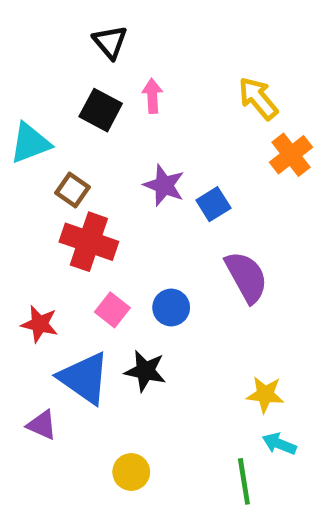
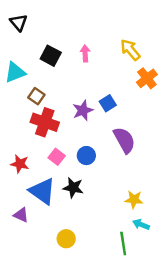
black triangle: (110, 42) -> (19, 22), moved
pink arrow: (152, 96) -> (85, 53), moved
purple star: (164, 185) -> (83, 110), moved, turned 30

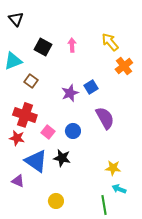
red cross: (45, 122) -> (25, 115), moved

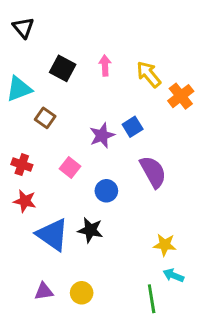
yellow arrow: (110, 42) -> (149, 74), moved
red cross: (25, 115) -> (22, 165), moved, size x0.6
pink square: (48, 132) -> (70, 168), moved
purple triangle: (18, 181) -> (44, 291), moved, turned -32

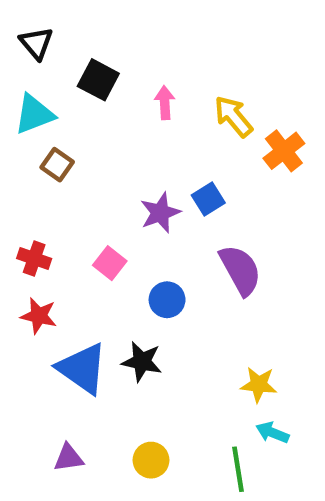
black square: (63, 68) -> (98, 80), moved
cyan triangle: (19, 89) -> (34, 114), moved
brown square: (45, 118) -> (57, 165), moved
yellow circle: (82, 293) -> (151, 460), moved

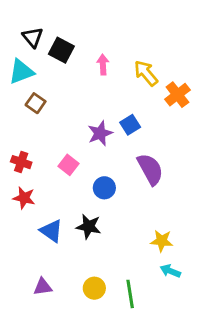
black triangle: (36, 43) -> (33, 37), moved
blue triangle: (82, 368) -> (51, 231), size x0.7
green line: (238, 469) -> (130, 294), moved

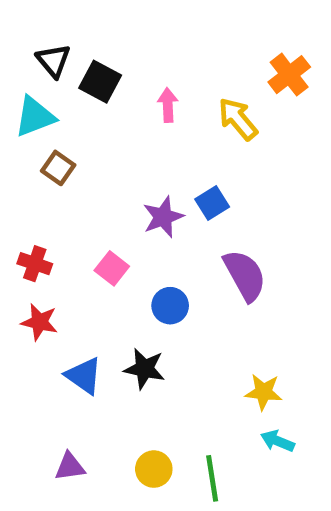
orange cross: (177, 95) -> (289, 75), moved

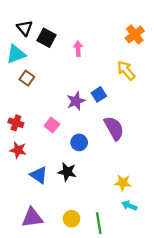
yellow arrow: (238, 119) -> (126, 70), moved
purple triangle: (70, 467) -> (32, 218), size x1.5

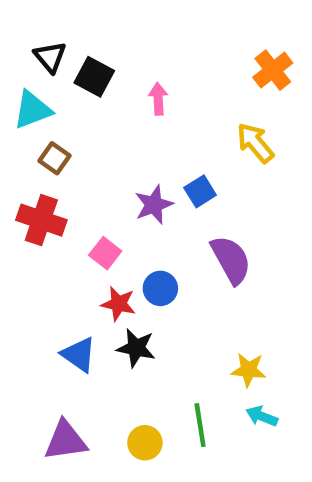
red cross: (16, 123) -> (41, 220), moved, size x1.5
red star: (18, 150) -> (118, 304), moved
green line: (99, 223) -> (200, 425), moved

